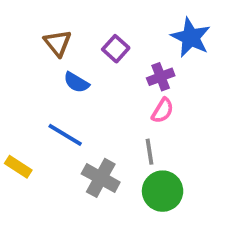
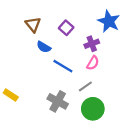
blue line: (65, 135) -> (63, 66), moved
gray line: (149, 152) -> (85, 86), turned 64

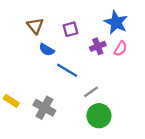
purple square: (66, 28) -> (71, 29), turned 32
pink semicircle: (93, 63) -> (121, 49), moved
gray cross: (58, 101) -> (44, 108), moved

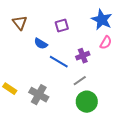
brown triangle: (35, 26) -> (20, 23), moved
purple cross: (98, 46) -> (83, 56), moved

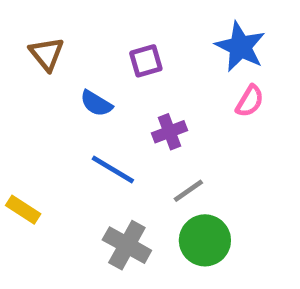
purple cross: (83, 56) -> (169, 132), moved
blue line: (59, 62) -> (113, 170), moved
gray cross: (39, 95) -> (127, 245), moved

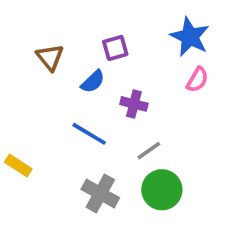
brown triangle: (47, 54) -> (50, 57), moved
blue semicircle: (96, 103) -> (93, 82), moved, turned -75
purple cross: (169, 132) -> (134, 104), turned 35

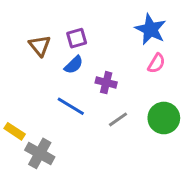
purple square: (115, 48) -> (77, 38), moved
green circle: (162, 190) -> (164, 118), moved
gray cross: (100, 193) -> (40, 153), moved

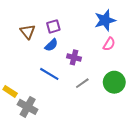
blue star: (151, 29) -> (105, 20), turned 30

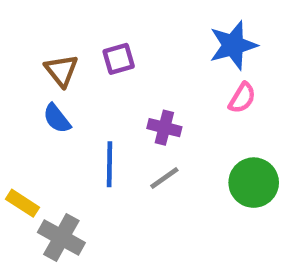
blue semicircle: (51, 45) -> (57, 118), moved, turned 96
blue line: (49, 74) -> (109, 164), turned 60
gray line: (82, 83) -> (164, 178), moved

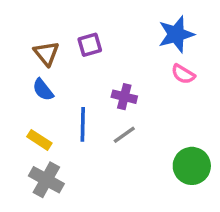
pink semicircle: (242, 98) -> (183, 74), turned 90
green circle: (254, 183) -> (192, 166), moved
yellow rectangle: (22, 203) -> (39, 140), moved

